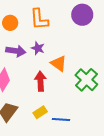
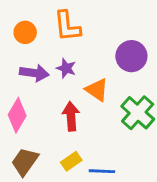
purple circle: (82, 15) -> (131, 56), moved

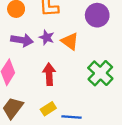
purple circle: (131, 56) -> (97, 15), moved
orange triangle: (97, 90) -> (70, 41), moved

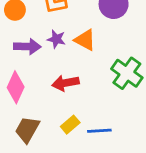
red arrow: (49, 74) -> (65, 83), turned -90

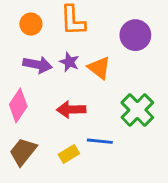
blue line: (99, 131) -> (100, 141), moved

